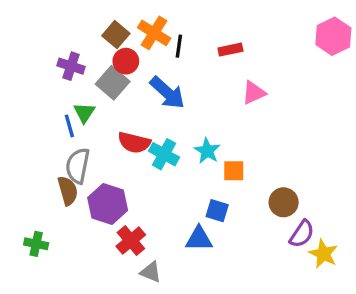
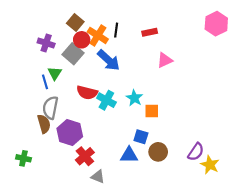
orange cross: (154, 33) -> (98, 35), moved
brown circle: (284, 202) -> (158, 152), moved

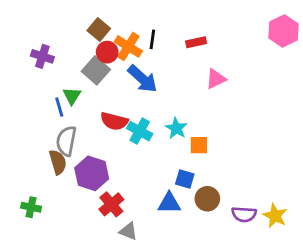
purple cross: (46, 43) -> (42, 56), moved
purple semicircle: (196, 152) -> (244, 214), moved, turned 60

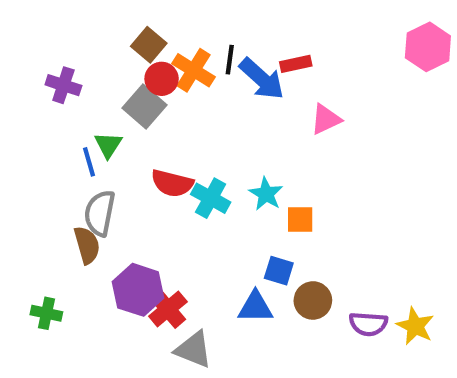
blue arrow: (142, 79) -> (262, 79), moved
purple hexagon: (92, 173) -> (138, 290), moved
gray triangle: (128, 231) -> (193, 350), size x1.4

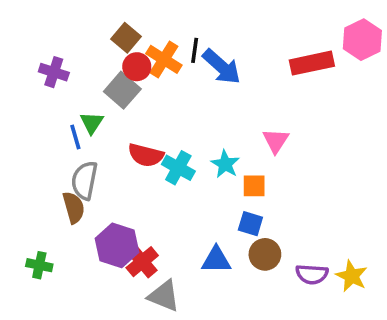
red rectangle: (296, 64) -> (312, 63), moved, size x1.6
pink triangle: (326, 119) -> (276, 141), moved, turned -32
blue square: (279, 271) -> (250, 224), moved

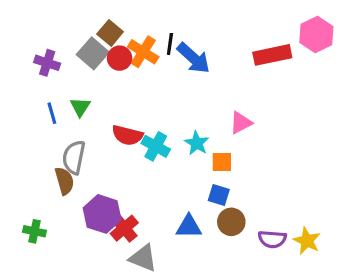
gray square: (122, 90) -> (93, 53), moved
blue line: (75, 137) -> (52, 113), moved
pink triangle: (276, 141) -> (241, 123), turned 30

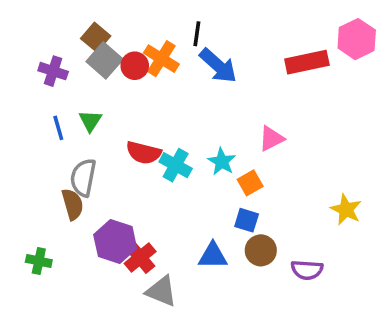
brown square: (110, 33) -> (96, 37), moved
black line: (170, 44) -> (197, 34), moved
orange square: (222, 162) -> (250, 183), turned -30
yellow star: (307, 241) -> (346, 210), moved

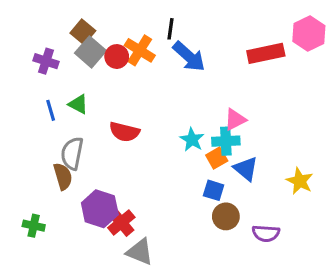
green triangle: (90, 121) -> (78, 104), turned -35
cyan cross: (176, 165) -> (226, 141), moved, turned -32
blue triangle: (213, 256) -> (246, 169), moved, turned 40

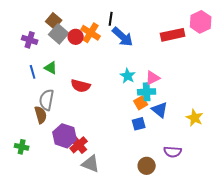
cyan star: (192, 140) -> (128, 76), moved
blue square: (214, 190) -> (139, 124), turned -32
brown circle: (226, 216) -> (147, 166), moved

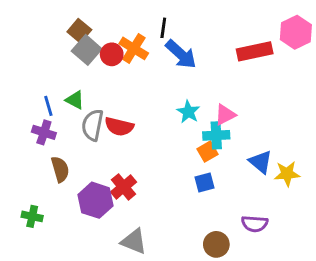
purple cross: (30, 40) -> (44, 132), moved
gray semicircle: (47, 100) -> (93, 125), moved
blue triangle: (160, 110) -> (261, 162), moved
yellow star: (195, 118) -> (287, 174), turned -30
red cross: (79, 145) -> (123, 187), moved

